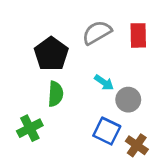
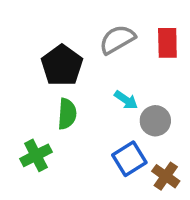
blue square: (107, 131) -> (129, 159), turned 32

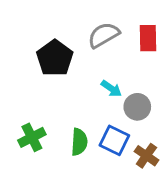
green semicircle: (67, 114) -> (79, 142), moved
blue square: (129, 159) -> (114, 140), turned -32

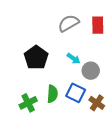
black pentagon: (55, 58) -> (36, 57), moved
green cross: (32, 137) -> (28, 103), moved

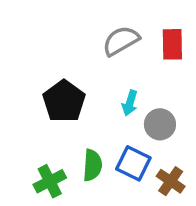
cyan arrow: (74, 58) -> (130, 103), turned 72

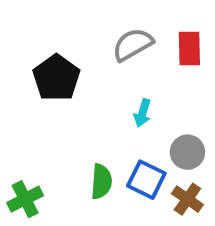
black pentagon: (64, 101) -> (56, 78), moved
gray circle: (160, 124) -> (187, 152), moved
green cross: (50, 181) -> (25, 199), moved

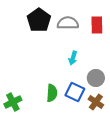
gray semicircle: (133, 45) -> (68, 23), turned 30
black pentagon: (56, 78) -> (39, 20), moved

